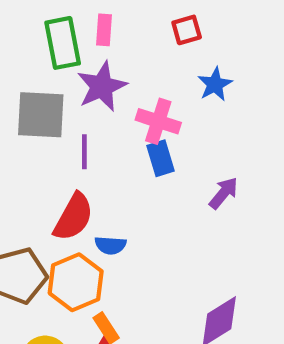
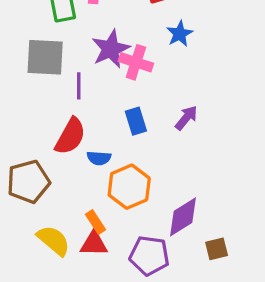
purple star: (102, 86) -> (111, 49), moved
blue rectangle: (160, 158) -> (136, 121), moved
orange hexagon: (76, 282) -> (129, 187), moved

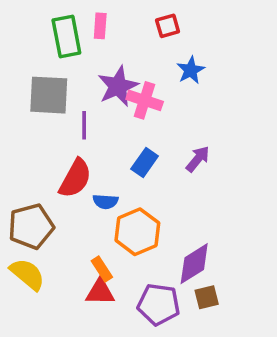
blue rectangle: (136, 121) -> (145, 162), turned 52
yellow semicircle: (54, 240) -> (27, 274), moved
brown square: (217, 249) -> (207, 297), moved

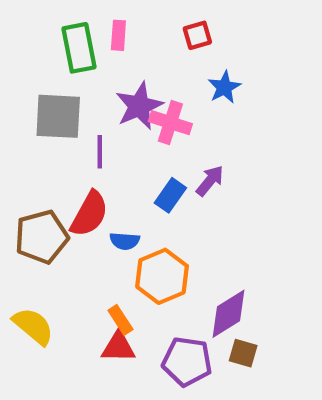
purple arrow: (198, 159) -> (210, 181), moved
brown pentagon: (31, 226) -> (42, 237), moved
brown square: (207, 297) -> (243, 353), turned 30

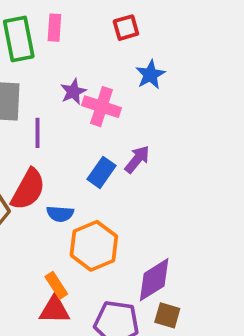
purple star: (139, 106) -> (73, 92), size x0.6

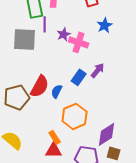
purple line: (38, 133) -> (45, 24), moved
blue semicircle: (60, 214) -> (57, 91), moved, turned 112

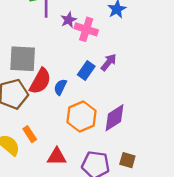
gray square: (25, 39) -> (23, 59), moved
purple diamond: (107, 134) -> (114, 118), moved
orange rectangle: (55, 137) -> (30, 134), moved

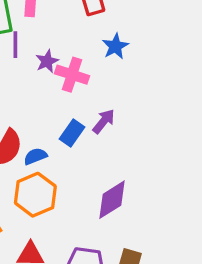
blue semicircle: (60, 87) -> (35, 156), turned 42
orange hexagon: (81, 117) -> (35, 195), moved

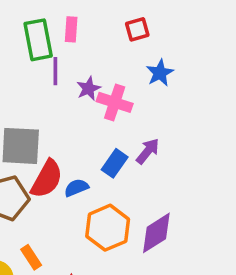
orange hexagon: (35, 195) -> (108, 228), moved

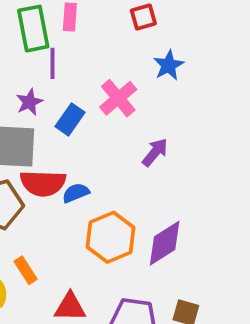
purple star: (89, 89) -> (29, 102), moved
pink cross: (115, 102) -> (118, 98), turned 32
blue rectangle: (115, 163) -> (70, 119), moved
red semicircle: (47, 179) -> (43, 183), turned 63

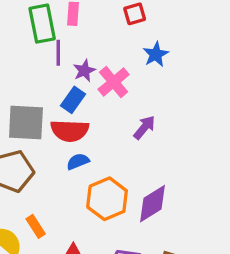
purple star: (29, 102) -> (84, 71), moved
red semicircle: (43, 183) -> (70, 131), moved

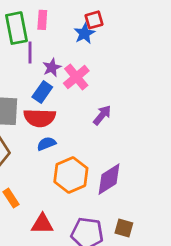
blue star: (156, 54) -> (84, 33), moved

